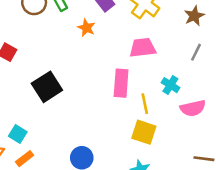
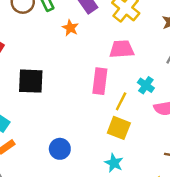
black square: (47, 87) -> (31, 81), turned 32
yellow line: (145, 104) -> (121, 101), turned 36

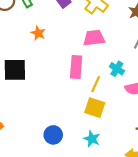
orange star: (70, 28) -> (38, 33), moved
blue circle: (60, 149) -> (53, 135), moved

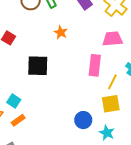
yellow square: (95, 108) -> (111, 104), turned -30
blue circle: (53, 135) -> (83, 120), moved

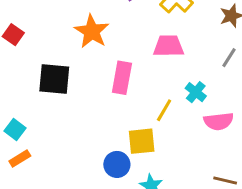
orange star: (61, 32) -> (92, 31), size x1.6
pink rectangle: (95, 65) -> (122, 78), moved
yellow square: (111, 104) -> (142, 141), moved

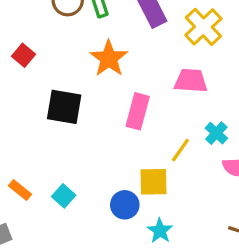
cyan square: (15, 129) -> (64, 196), moved
orange rectangle: (20, 158) -> (20, 190), turned 66

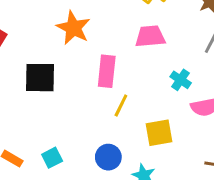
yellow line: (180, 150) -> (121, 106), moved
yellow square: (154, 182) -> (159, 133), moved
cyan square: (64, 196) -> (52, 158), turned 30

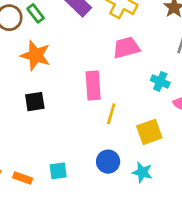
orange star: (73, 28) -> (36, 55), moved
black square: (40, 78) -> (35, 102), size x0.7
cyan square: (52, 158) -> (58, 171), turned 30

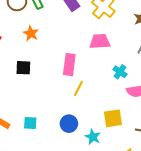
orange star: (36, 55) -> (31, 33), size x0.7
yellow square: (149, 132) -> (113, 118), moved

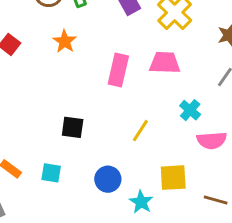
pink rectangle: (69, 65) -> (118, 70), moved
black square: (23, 68) -> (73, 127), moved
yellow line: (79, 88) -> (140, 131), moved

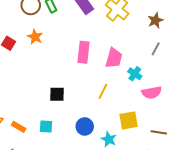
orange star: (65, 41) -> (35, 37), moved
pink trapezoid: (165, 63) -> (114, 58), moved, turned 110

